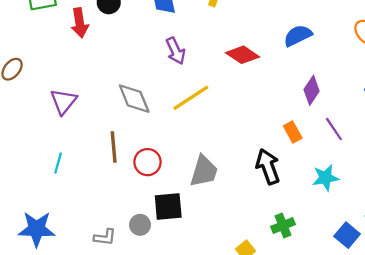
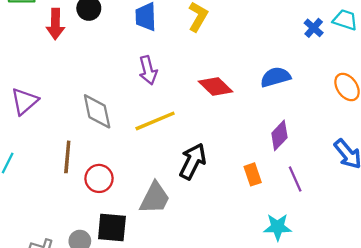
black arrow: (268, 167) -> (193, 161), moved, turned 36

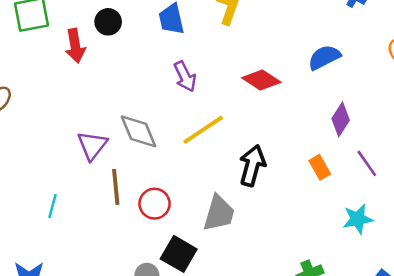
purple triangle: (24, 101) -> (92, 145), moved
black square: (112, 227) -> (179, 254), turned 36

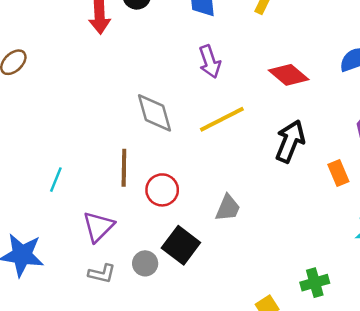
purple triangle: (92, 145) -> (98, 227), moved
black arrow: (252, 166) -> (290, 141), moved
gray trapezoid: (219, 213) -> (228, 208), size x0.7

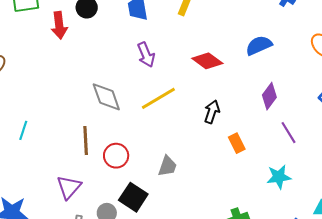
black arrow: (290, 141) -> (212, 112), size x0.7
orange rectangle: (338, 173) -> (237, 143), moved
cyan line: (56, 180) -> (23, 130), moved

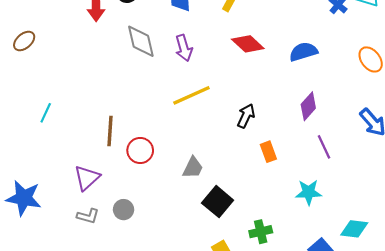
red diamond: (207, 61) -> (248, 44), moved
gray diamond: (106, 97) -> (141, 41), moved
black square: (133, 197) -> (218, 202), moved

